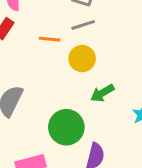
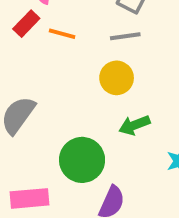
orange line: (50, 39) -> (62, 34), moved

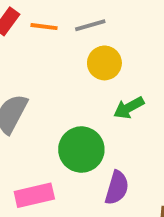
gray line: (125, 36) -> (90, 25), moved

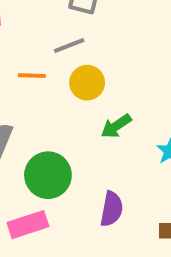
orange line: (44, 27) -> (32, 76), moved
green circle: (81, 150) -> (48, 175), moved

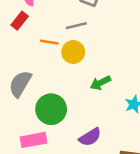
yellow circle: (87, 83) -> (73, 52), moved
purple semicircle: (112, 209) -> (90, 137), turned 40

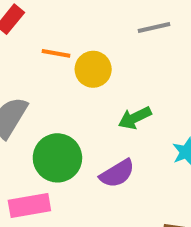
gray line: (76, 26) -> (154, 27), moved
purple semicircle: (90, 137) -> (117, 173), moved

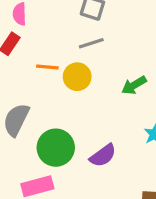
gray line: (154, 27) -> (91, 43), moved
green arrow: (135, 118) -> (134, 85), moved

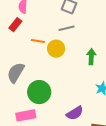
green arrow: (134, 85) -> (91, 57), turned 119
purple semicircle: (103, 156) -> (75, 113), moved

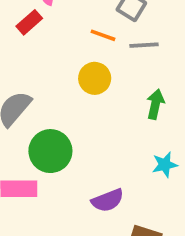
gray line: (67, 28) -> (144, 45), moved
orange line: (38, 41) -> (103, 35), moved

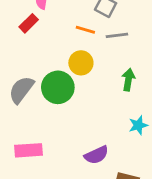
green circle: (50, 151) -> (58, 87), moved

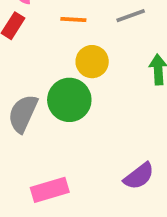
orange line: (85, 30) -> (73, 19), moved

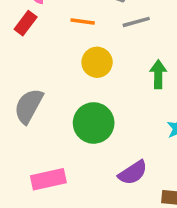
green circle: (69, 100) -> (94, 123), moved

